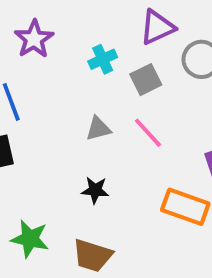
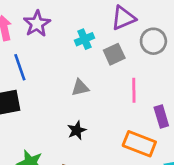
pink line: (148, 133) -> (134, 90), moved, turned 40
black star: (95, 190) -> (77, 130), turned -30

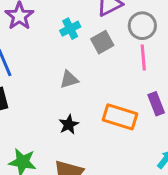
pink line: (134, 90) -> (143, 57), moved
orange rectangle: (139, 144) -> (120, 117), moved

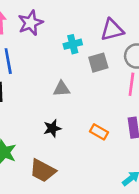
orange rectangle: (120, 117) -> (99, 132), size x0.6

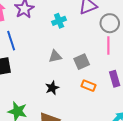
gray square: (98, 63) -> (82, 62), moved

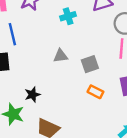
black star: (52, 88) -> (32, 95), moved

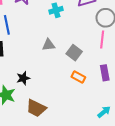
gray square: (90, 64) -> (74, 53), turned -35

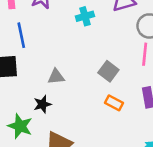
gray triangle: (49, 45) -> (56, 77), moved

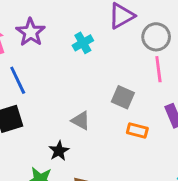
gray triangle: (56, 77) -> (81, 120), moved, turned 48

